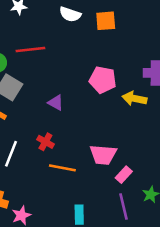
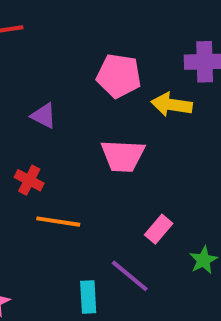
pink trapezoid: (103, 155) -> (123, 156), moved
purple line: (123, 207) -> (130, 276), moved, turned -35

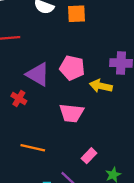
purple triangle: (44, 116) -> (38, 74), moved, size x1.6
red cross: (29, 180) -> (19, 99), moved

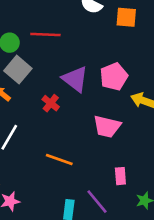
pink pentagon: (72, 68) -> (114, 77), turned 30
pink rectangle: (89, 156) -> (120, 176), turned -56

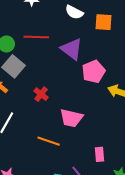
purple triangle: (75, 79) -> (72, 49), moved
pink trapezoid: (107, 127) -> (71, 118), moved

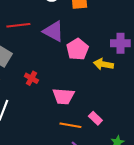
orange line: (49, 141) -> (70, 125), moved
pink rectangle: (100, 154) -> (95, 118), moved, turned -32

